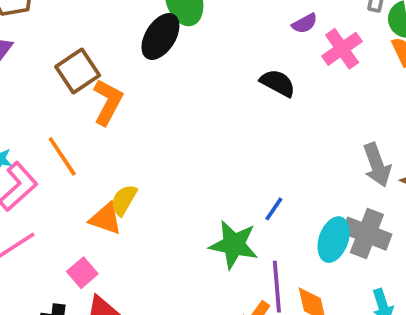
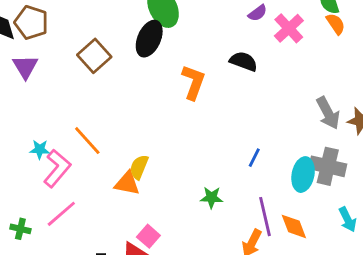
brown square: (78, 71) -> (94, 56), moved
orange L-shape: (108, 102) -> (193, 82), moved
green star: (234, 245) -> (212, 197), moved, size x0.6
pink square: (82, 273) -> (148, 236), moved

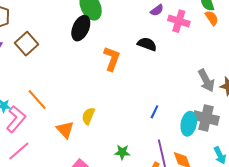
pink cross: (289, 28) -> (179, 21), turned -30
brown square: (94, 56) -> (27, 44), moved
yellow semicircle: (139, 167) -> (88, 116), moved
orange triangle: (127, 183) -> (65, 130), turned 36
green star: (212, 197) -> (122, 152), moved

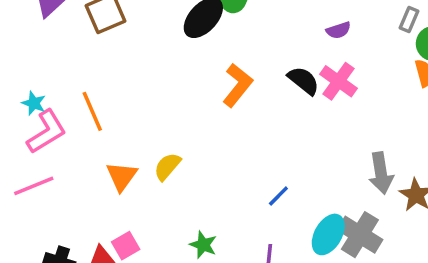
pink cross: (179, 21) -> (339, 81), moved

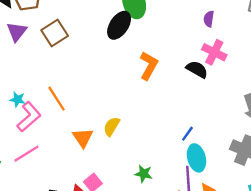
purple semicircle: (338, 30) -> (209, 19), turned 126
black semicircle: (303, 81) -> (197, 69), moved
cyan ellipse: (328, 234) -> (197, 158), moved, turned -35

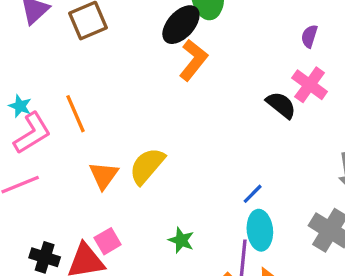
orange L-shape: (149, 66) -> (193, 60), moved
yellow semicircle: (112, 126) -> (147, 166), size x1.4

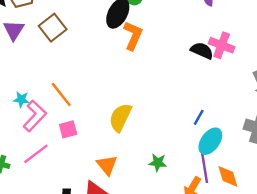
pink cross: (310, 85) -> (222, 45), moved
orange triangle: (104, 175) -> (107, 165), moved
cyan ellipse: (260, 230) -> (210, 141), turned 56
pink square: (108, 241) -> (68, 129), moved, turned 30

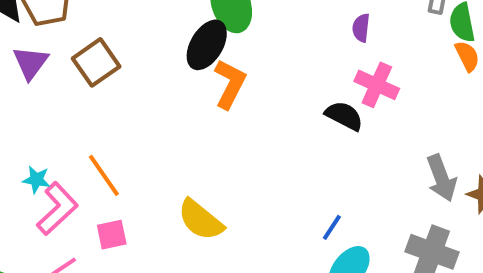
pink cross: (222, 45) -> (377, 85), moved
yellow semicircle: (120, 117) -> (201, 220), turned -80

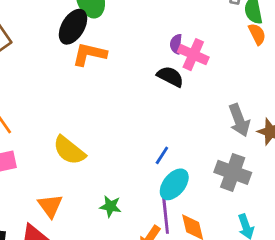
purple semicircle: (361, 28) -> (176, 44), moved
orange L-shape: (230, 84) -> (89, 54), turned -104

